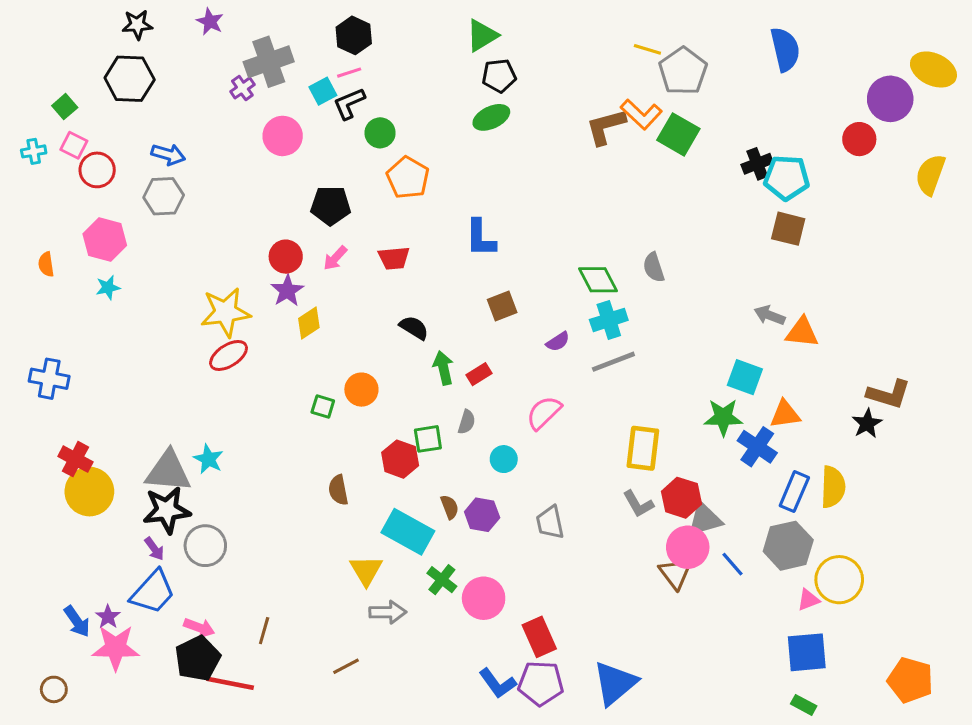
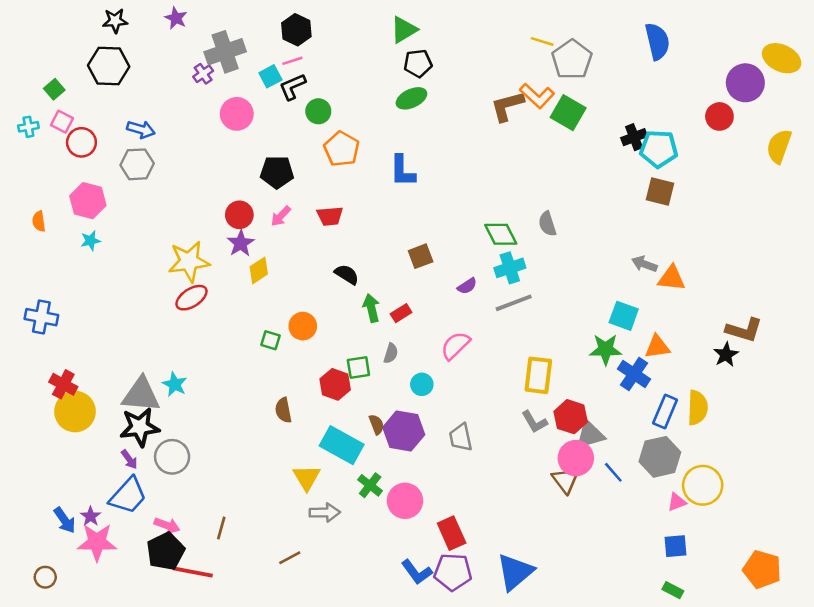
blue L-shape: (481, 238) -> (402, 171), moved
purple hexagon: (482, 515) -> (404, 431), size x1.4
blue square: (807, 652) -> (675, 546), size x0.7

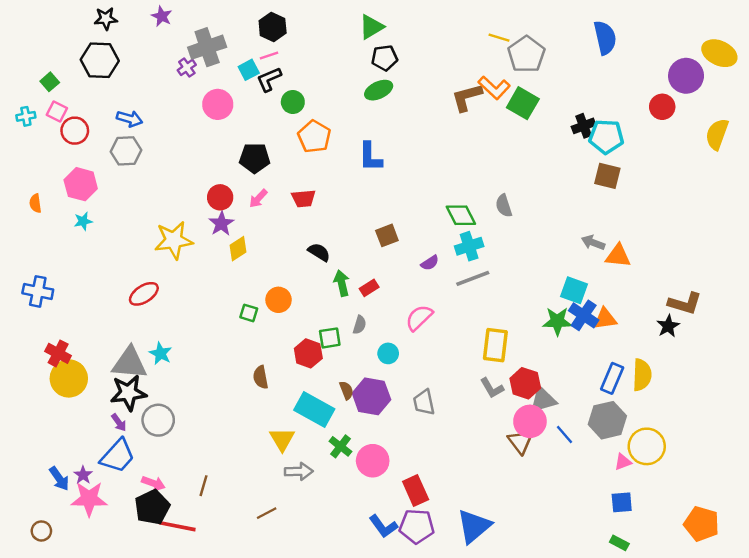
red ellipse: (191, 298) -> (144, 294), moved
blue cross: (634, 374) -> (584, 315), moved

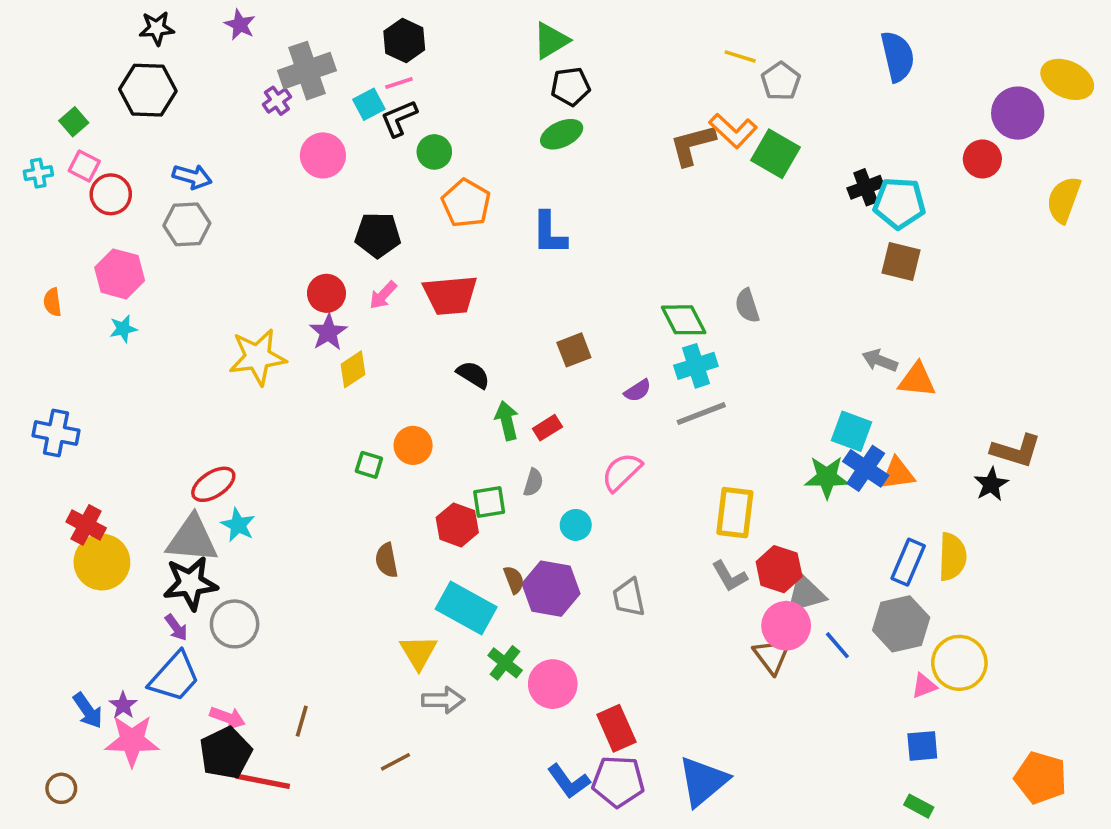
gray pentagon: (526, 54) -> (781, 81), size x0.7
red trapezoid: (304, 199) -> (450, 295), size x1.5
red ellipse: (144, 294) -> (213, 484), moved

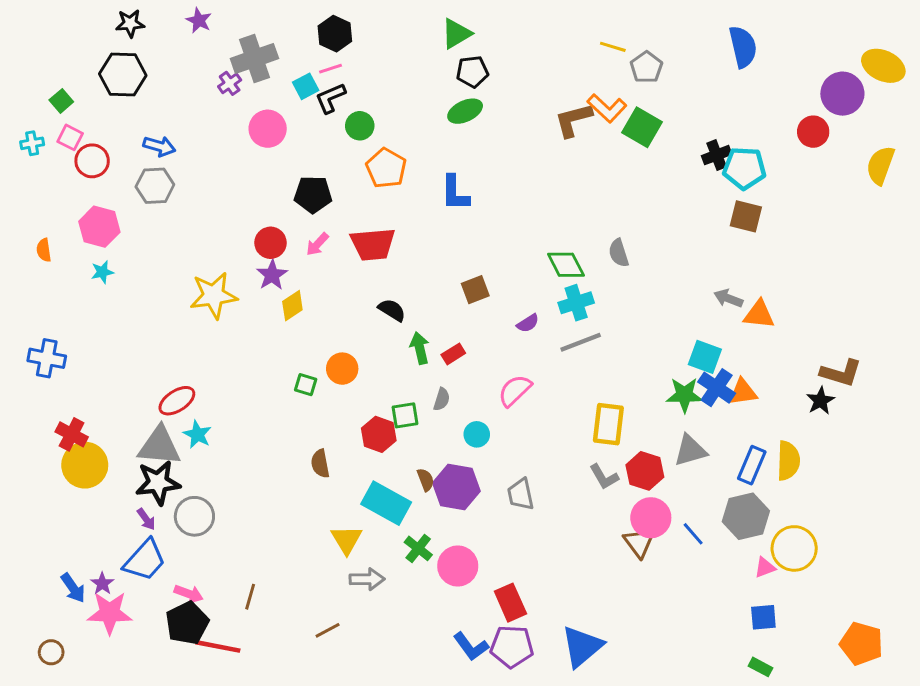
gray triangle: (806, 594) -> (690, 450), moved

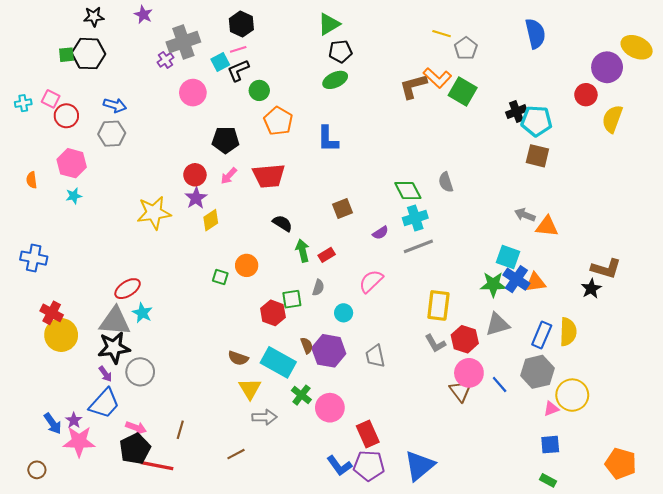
green square: (61, 101) -> (66, 55), moved, turned 35
yellow semicircle: (880, 165) -> (612, 119), moved
brown semicircle: (320, 464) -> (238, 358), moved, turned -60

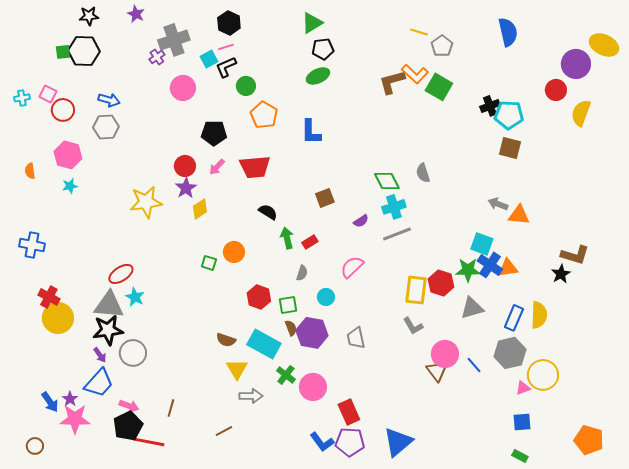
green square: (292, 299) -> (288, 305), moved
red hexagon: (465, 339) -> (441, 283), moved

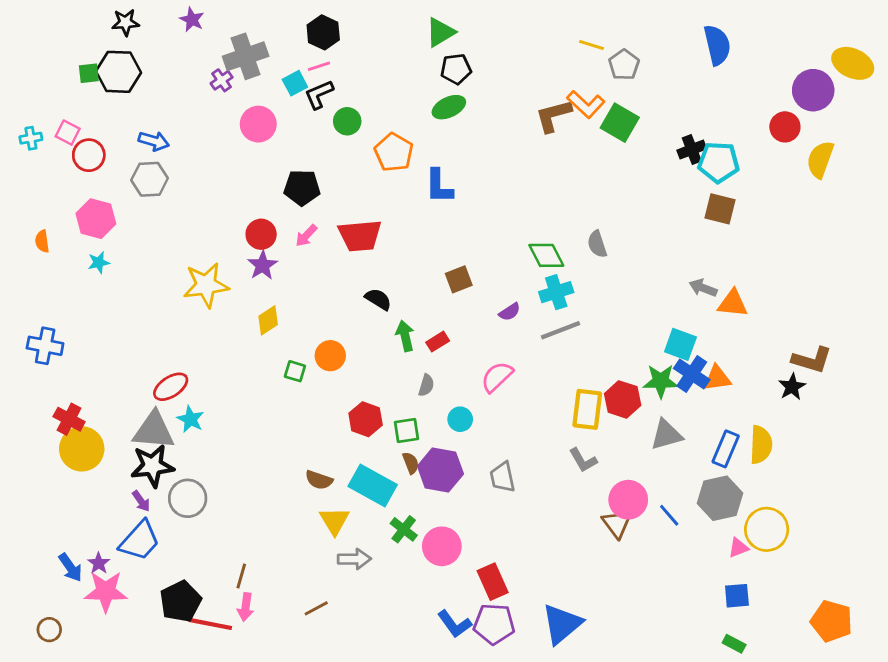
orange pentagon: (264, 115) -> (394, 152), moved
yellow diamond: (200, 209) -> (268, 320), moved
pink arrow: (129, 406) -> (246, 607), moved, turned 78

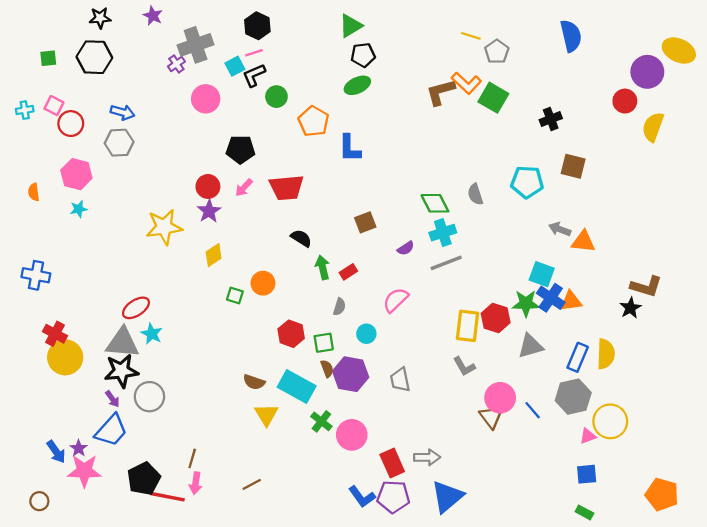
green square: (89, 73) -> (48, 58), moved
cyan pentagon: (719, 162) -> (527, 182), moved
gray arrow: (354, 559) -> (427, 457), moved

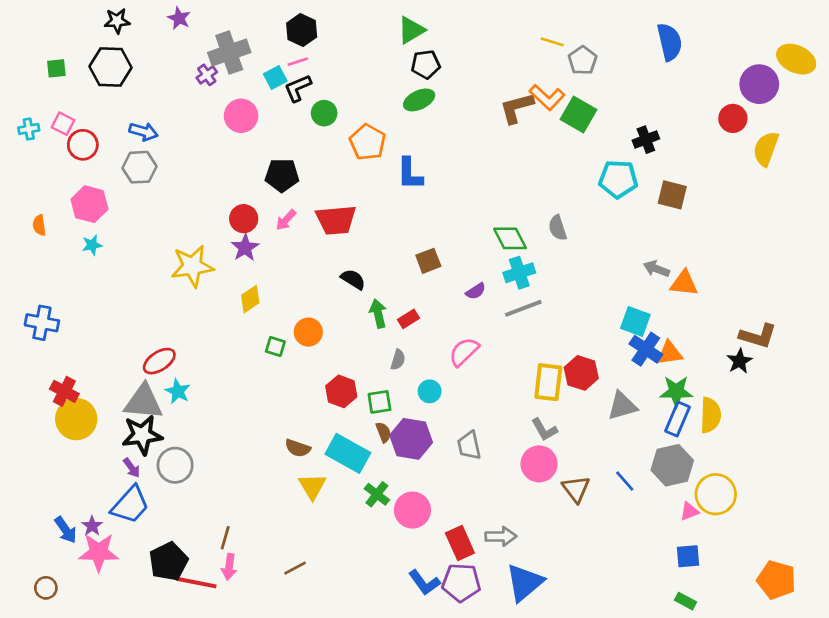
cyan pentagon: (527, 182) -> (618, 179), moved
green star: (526, 303) -> (676, 391), moved
pink circle: (500, 398) -> (539, 464), moved

